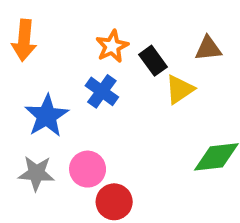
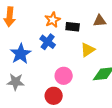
black rectangle: (153, 61) -> (73, 27), turned -48
yellow triangle: (180, 89) -> (88, 50), moved
pink circle: (88, 169) -> (64, 76), moved

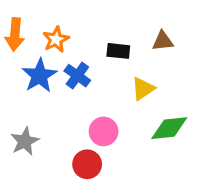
orange star: (53, 20) -> (56, 39), moved
blue star: (21, 54) -> (39, 76), moved
gray star: (16, 82) -> (25, 141), turned -30

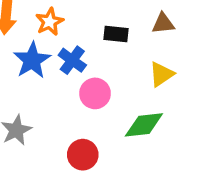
yellow triangle: (143, 89) -> (161, 74), moved
green diamond: (169, 128) -> (144, 125), moved
pink circle: (104, 131) -> (95, 93), moved

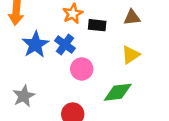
orange star: (50, 22) -> (73, 14), moved

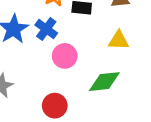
yellow triangle: (131, 55) -> (119, 40), turned 36

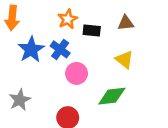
yellow triangle: (119, 40) -> (124, 60), turned 36

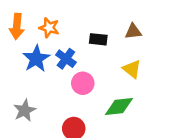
orange star: (68, 19) -> (49, 28), moved, turned -30

